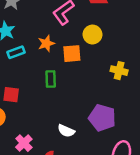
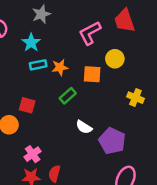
orange star: (46, 43) -> (60, 67), moved
green rectangle: (51, 79) -> (68, 96), turned 42
white semicircle: (66, 131) -> (84, 127), moved

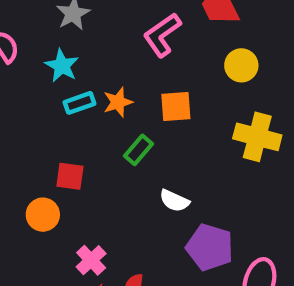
yellow circle: (115, 59) -> (241, 65), moved
yellow cross: (135, 98) -> (257, 137), size x1.5
purple pentagon: (112, 141) -> (210, 247), moved

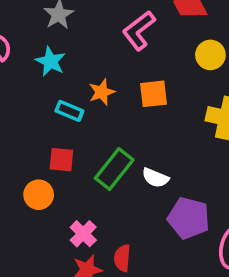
cyan rectangle: (80, 103) -> (69, 111), moved, turned 44
green rectangle: (139, 150) -> (114, 169), moved, size x1.5

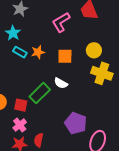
yellow circle: (210, 55) -> (94, 50), moved
cyan rectangle: (69, 111) -> (20, 52), moved
red square: (61, 160) -> (21, 105), moved
white semicircle: (155, 178) -> (61, 83), moved

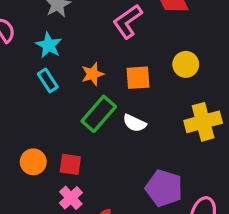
cyan rectangle: (20, 52) -> (48, 80), moved, turned 32
yellow cross: (102, 73) -> (203, 122), moved, turned -30
green rectangle: (40, 93) -> (99, 114), moved

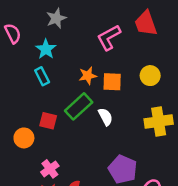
orange star: (93, 74) -> (88, 76), moved
white semicircle: (134, 123) -> (105, 117), turned -150
red square: (70, 164) -> (48, 121), moved

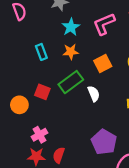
cyan star: (46, 49) -> (71, 27), moved
orange star: (88, 76) -> (71, 52), moved
orange square: (112, 82) -> (103, 63), turned -36

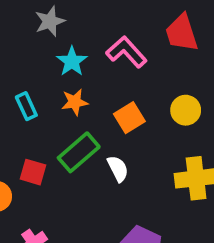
pink L-shape: (104, 24) -> (126, 52), turned 75

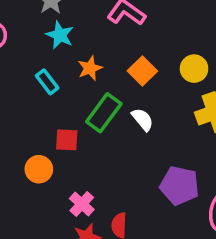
cyan star: (72, 61) -> (60, 35), moved
yellow circle: (186, 110) -> (194, 69), moved

